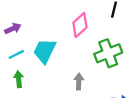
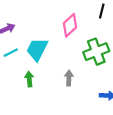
green arrow: (19, 79) -> (29, 79), moved

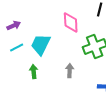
pink diamond: (70, 25) -> (71, 22), turned -50

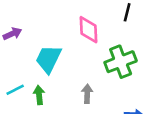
cyan line: (17, 48) -> (15, 90), moved

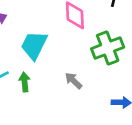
gray arrow: (87, 94) -> (74, 81), turned -48

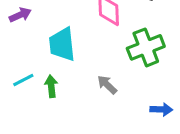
cyan trapezoid: (34, 45) -> (62, 44), turned -32

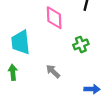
green cross: (146, 47) -> (81, 44), size x0.6

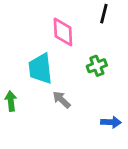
cyan trapezoid: (21, 42) -> (40, 69), moved

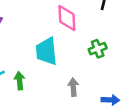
gray arrow: (62, 100) -> (73, 87), moved, turned 42

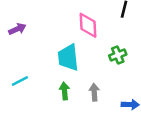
green arrow: (20, 81) -> (64, 91), moved

